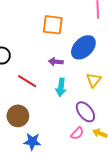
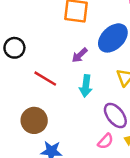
purple arrow: (56, 62) -> (80, 55), turned -48

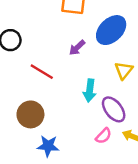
cyan arrow: (86, 86) -> (90, 91), moved

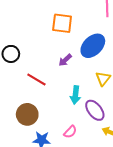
pink semicircle: (104, 136) -> (70, 132), moved

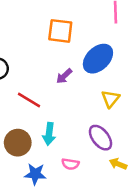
cyan arrow: (75, 95) -> (49, 134), moved
pink semicircle: (70, 132) -> (70, 164), turned 56

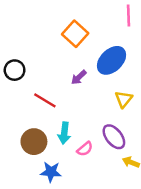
orange square: (60, 31) -> (75, 34), turned 35
pink semicircle: (70, 164) -> (85, 149), moved, turned -49

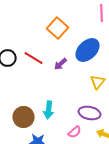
red line: (45, 100) -> (34, 58), moved
purple ellipse: (114, 137) -> (90, 113), turned -40
pink semicircle: (85, 149) -> (75, 132), moved

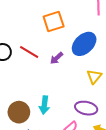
orange square: (58, 28) -> (54, 21), turned 30

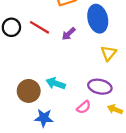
blue ellipse: (84, 44) -> (98, 19), turned -60
cyan arrow: (44, 105) -> (56, 83), turned 102

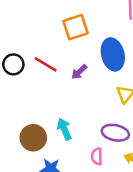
cyan arrow: (56, 83) -> (64, 129), turned 48
pink semicircle: (84, 107) -> (97, 156), turned 128

